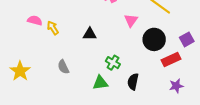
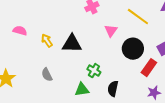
yellow arrow: (53, 28) -> (47, 41), moved
black triangle: (90, 34) -> (72, 44), size x1.5
red rectangle: (171, 59) -> (149, 68), turned -30

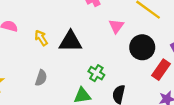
gray semicircle: (47, 75) -> (41, 78), turned -136

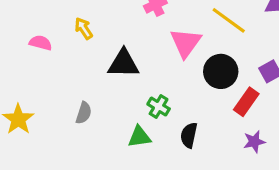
pink triangle: (116, 26) -> (186, 43), size x1.5
yellow arrow: (41, 38) -> (84, 28), moved

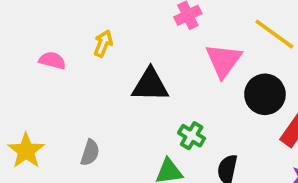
yellow arrow: (84, 28) -> (103, 44), turned 55
gray semicircle: (84, 113) -> (90, 153), moved

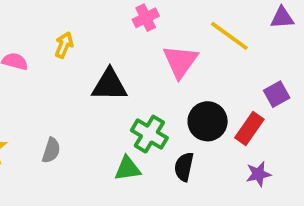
black circle: (265, 94) -> (208, 121), moved
green cross: (192, 136) -> (149, 134), size x1.4

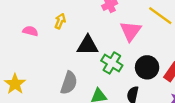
green cross: (149, 134) -> (112, 63), moved
gray semicircle: (51, 150) -> (69, 83), moved, size x1.5

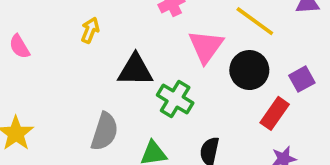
pink semicircle: (30, 31) -> (19, 46), moved, turned -136
black circle: (147, 67) -> (249, 70), moved

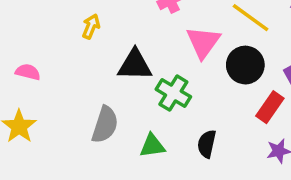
pink semicircle: (19, 46) -> (28, 72), moved, turned 135

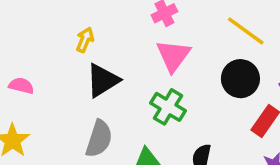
pink triangle: (203, 42) -> (173, 56), moved
black triangle: (135, 65) -> (103, 80), moved, turned -33

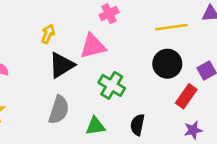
yellow line: (246, 31) -> (171, 27), turned -44
pink triangle: (173, 56) -> (93, 46), moved, turned 40

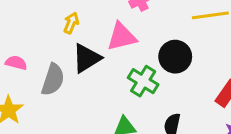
black circle: (167, 64) -> (175, 57), moved
gray semicircle: (59, 110) -> (53, 80), moved

